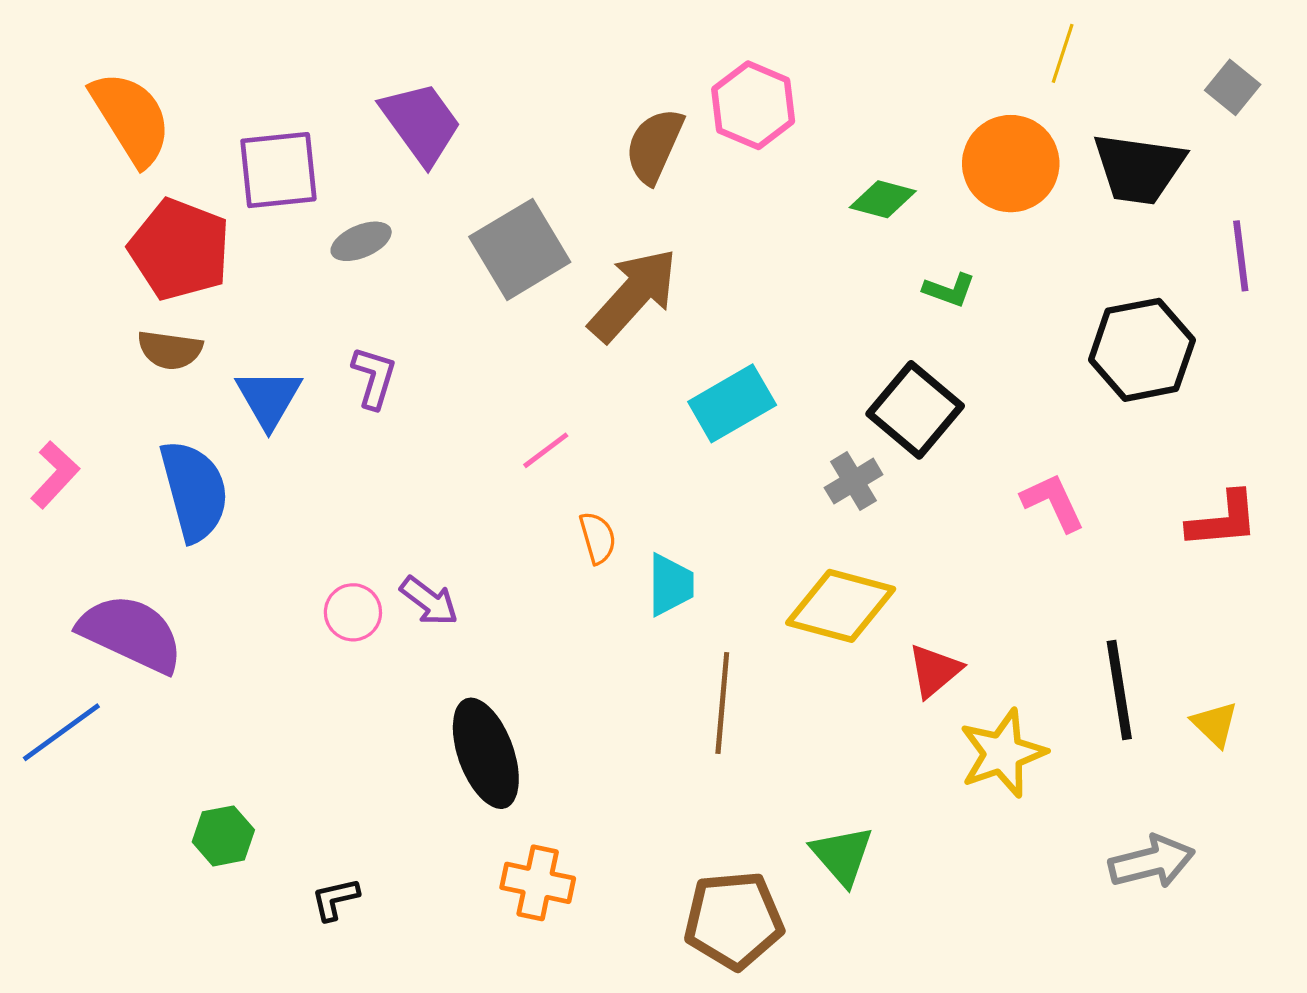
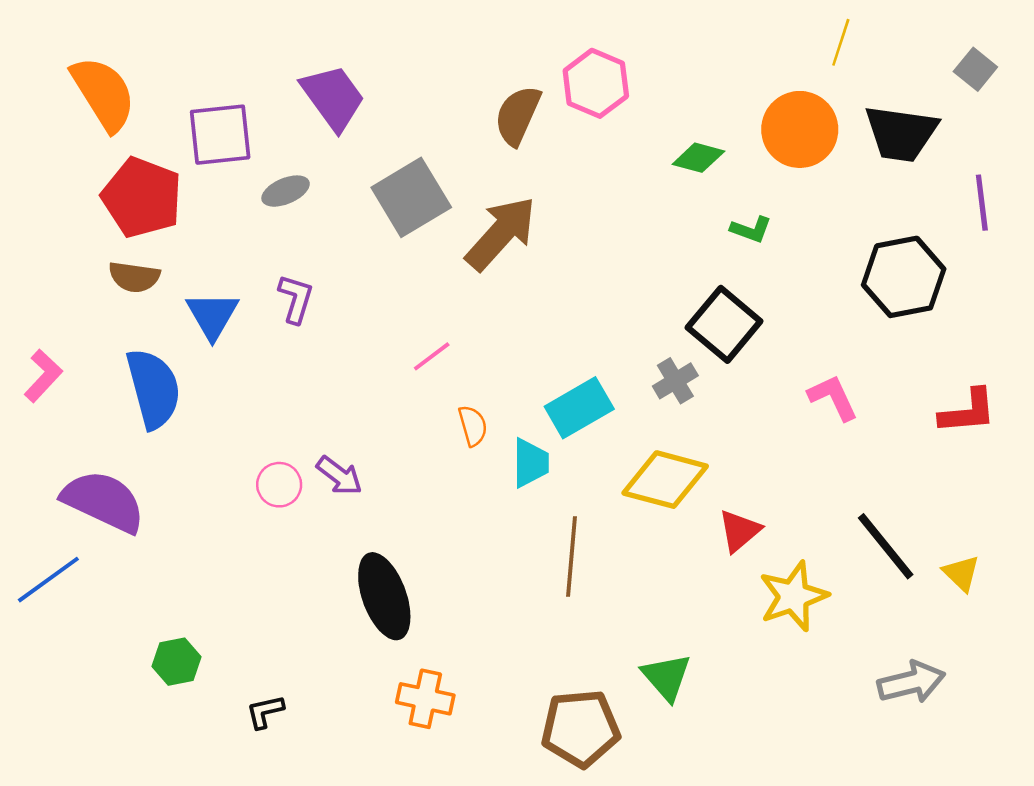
cyan rectangle: (732, 403) -> (579, 408), moved
black line: (1119, 690) -> (886, 546), turned -30

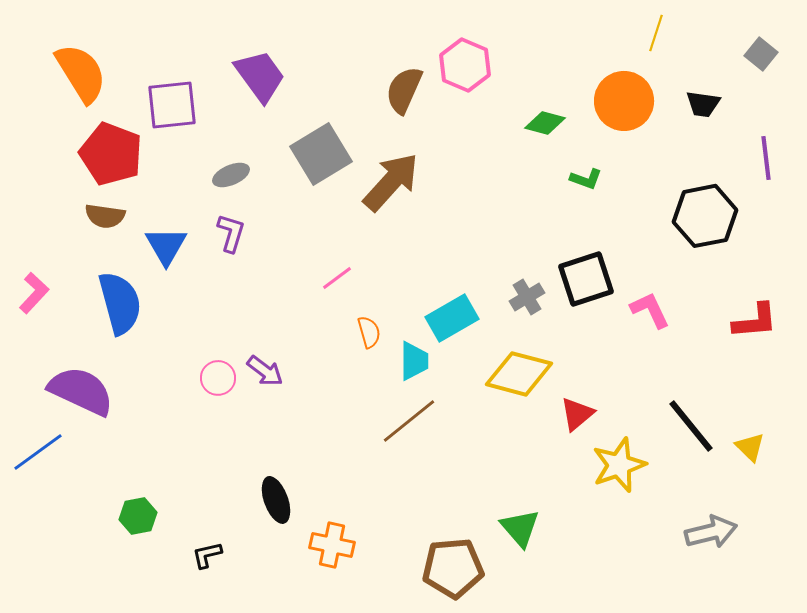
black trapezoid: (901, 133) -> (703, 104), size x0.6
gray ellipse: (286, 191) -> (231, 175), moved
black square: (724, 324) -> (586, 279), moved, turned 32
brown line: (571, 556) -> (409, 421), moved, turned 46
black ellipse: (384, 596) -> (276, 500), moved, size x0.7

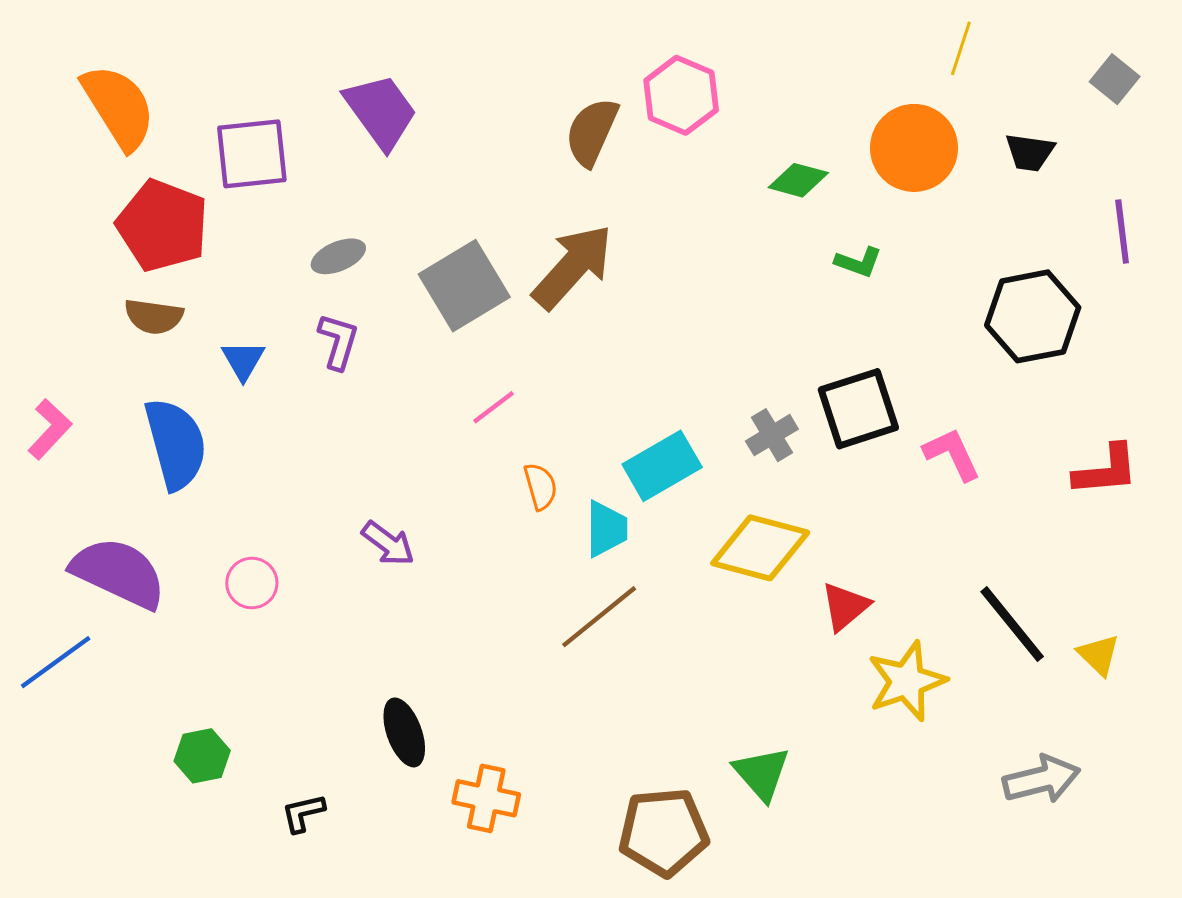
gray square: (321, 154) -> (464, 286), moved
blue triangle: (166, 246) -> (243, 360), size x0.7
pink circle: (218, 378) -> (252, 583), moved

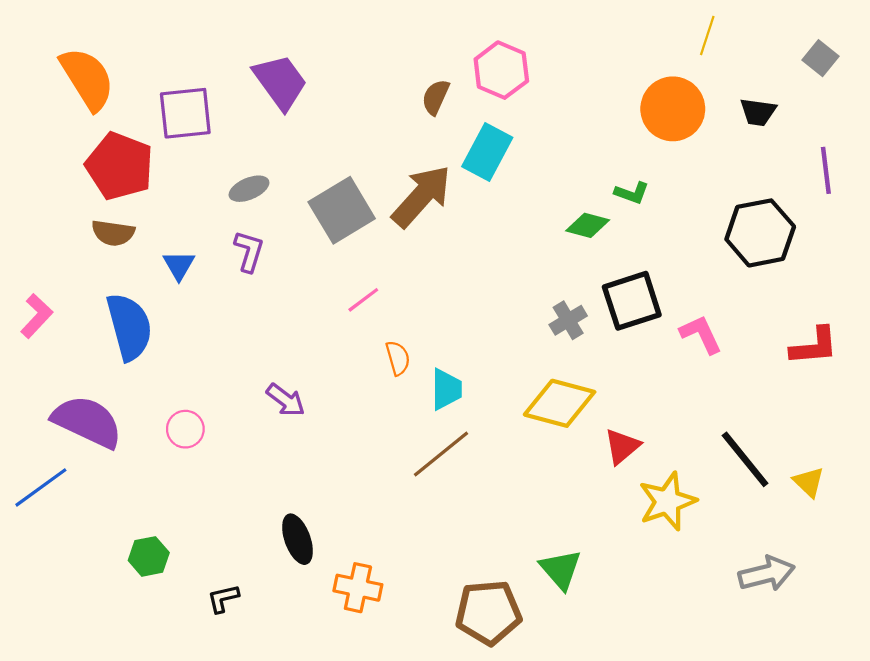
brown semicircle: (592, 132) -> (436, 97), size x0.7
green diamond: (798, 180) -> (588, 225), moved
cyan rectangle: (662, 466) -> (487, 152), moved, turned -32

